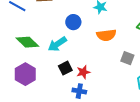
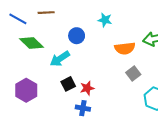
orange semicircle: (106, 35) -> (125, 48), moved
green diamond: (27, 42) -> (31, 43), moved
gray square: (127, 58) -> (133, 73), turned 32

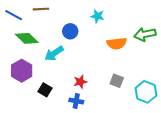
gray square: (133, 73) -> (117, 81), moved, turned -32
black square: (68, 84) -> (45, 90), moved, turned -32
purple hexagon: (26, 90) -> (22, 71), moved

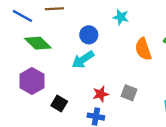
orange semicircle: (117, 43) -> (143, 49), turned 78
cyan arrow: (54, 54) -> (83, 60), moved
gray square: (117, 81) -> (129, 93), moved

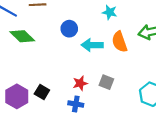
cyan star: (121, 17) -> (110, 12), moved
cyan arrow: (83, 60) -> (92, 45), moved, turned 35
purple hexagon: (32, 81) -> (17, 96), moved

